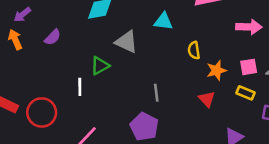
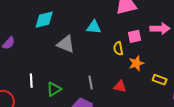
green triangle: (100, 66) -> (54, 89), moved
pink square: (249, 67) -> (134, 36), moved
red triangle: (207, 99) -> (120, 87), moved, turned -32

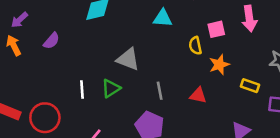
pink arrow: (160, 29) -> (250, 19), turned 84
gray triangle: (66, 44) -> (128, 59), moved
green triangle: (54, 89) -> (111, 88), moved

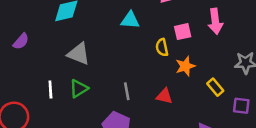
gray triangle: (128, 59) -> (79, 54), moved
yellow rectangle: (250, 86) -> (215, 87), turned 30

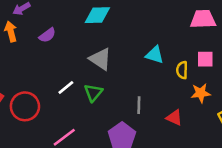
cyan triangle: (130, 20) -> (155, 55), moved
white line: (50, 89) -> (66, 88), turned 42
green triangle: (79, 89) -> (93, 93), turned -30

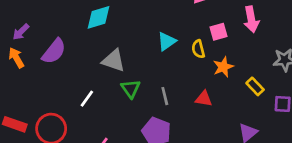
purple semicircle: (47, 35) -> (54, 51), size x1.5
cyan triangle: (155, 55) -> (167, 41), turned -36
green triangle: (93, 93) -> (131, 89), moved

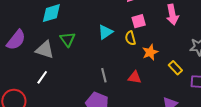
pink square: (218, 32) -> (139, 21), moved
gray triangle: (114, 60) -> (45, 50), moved
green triangle: (131, 89) -> (68, 39), moved

